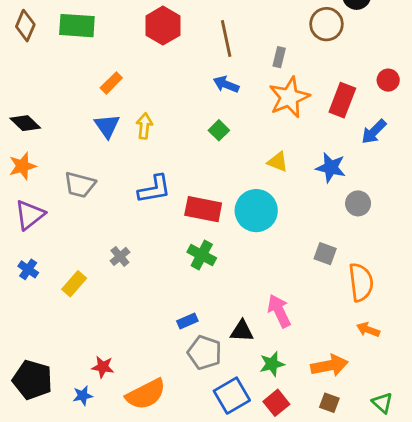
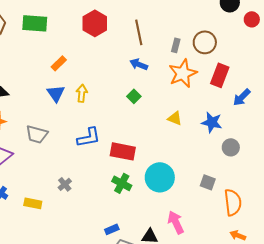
brown circle: (326, 24) -> (205, 42), moved
red circle: (388, 80) -> (252, 19), moved
cyan circle: (256, 211) -> (160, 177), moved
yellow rectangle: (74, 284) -> (33, 203), turned 60

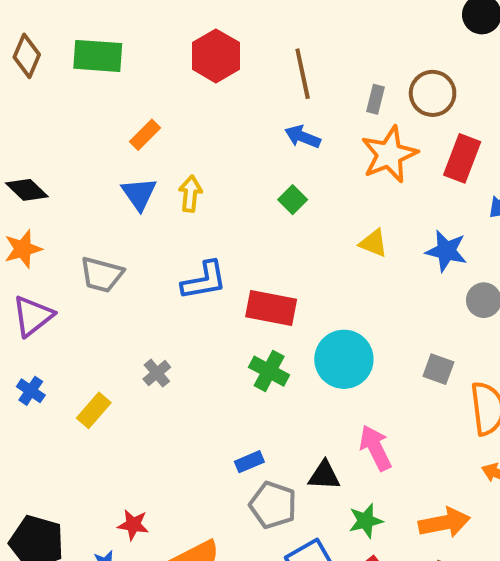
yellow rectangle: (33, 203) -> (94, 410), turned -60

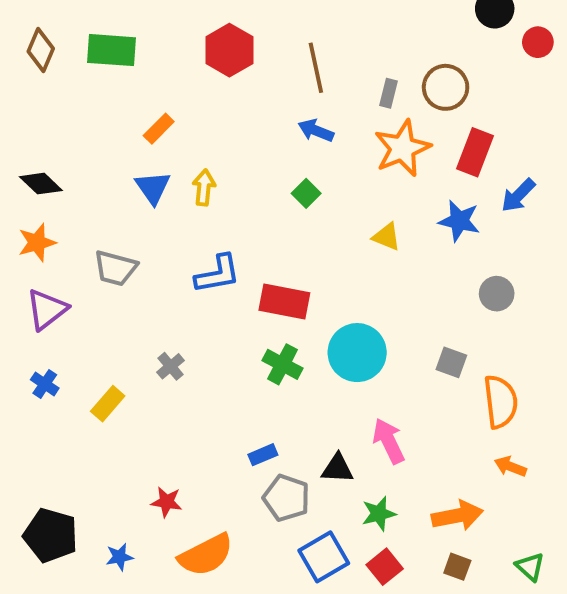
blue star: (446, 251) -> (459, 221), moved
red star: (133, 525) -> (167, 502), moved

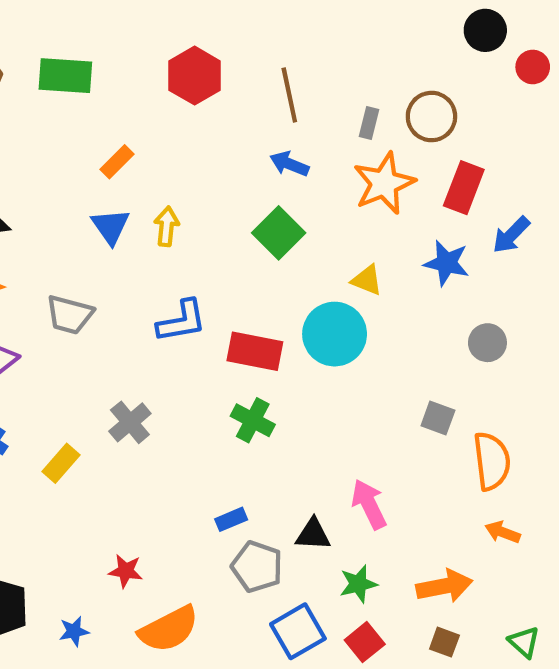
green square: (306, 193) -> (279, 233), size x1.6
cyan circle: (357, 353) -> (335, 334), moved
gray cross: (170, 366) -> (130, 422), size x1.4

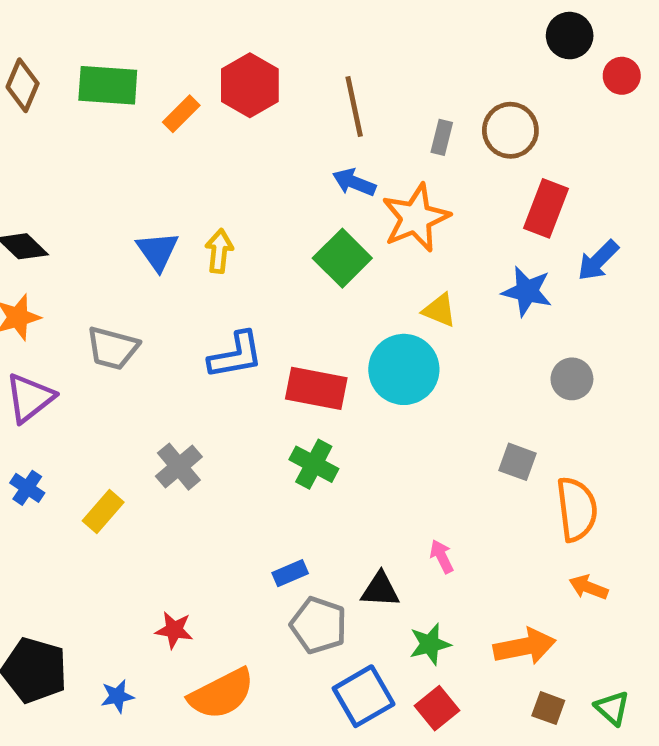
orange rectangle: (117, 162) -> (181, 114), moved
orange star: (384, 183) -> (416, 218), moved
pink arrow: (369, 504) -> (442, 557), size x0.6
brown square: (444, 642) -> (548, 708), moved

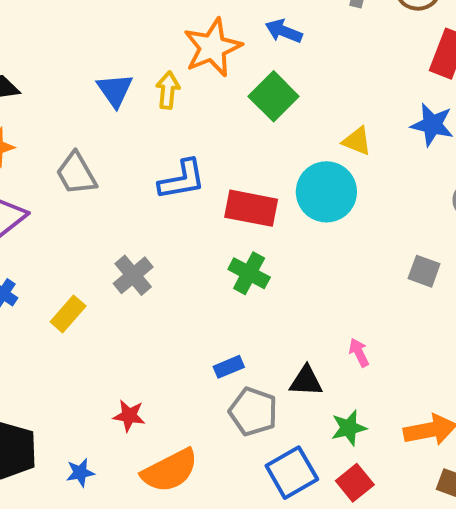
orange star: (416, 218) -> (212, 47), moved
gray trapezoid: (113, 348) -> (76, 174), turned 45

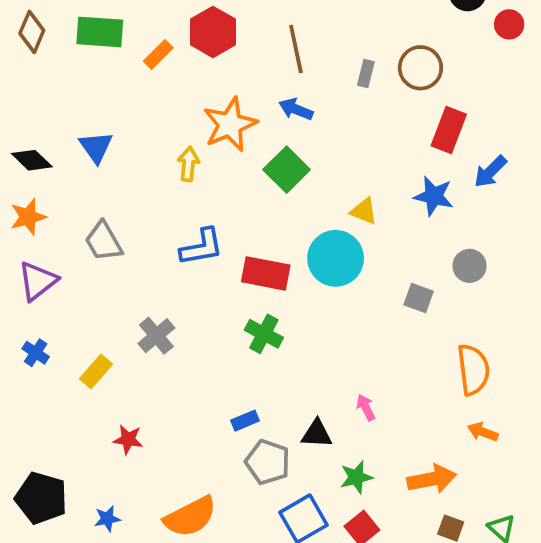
blue triangle: (115, 90) -> (96, 147), moved
gray square: (424, 271) -> (419, 298), moved
red star: (129, 416) -> (128, 439), moved

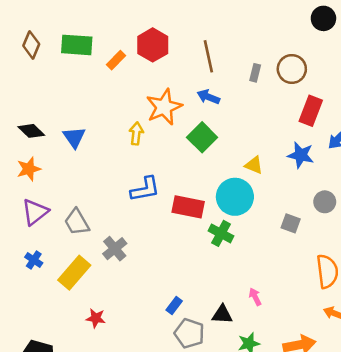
blue triangle: (96, 147) -> (74, 137), moved
gray trapezoid: (104, 241) -> (77, 222), moved
green cross: (264, 334) -> (221, 233), moved
yellow rectangle: (96, 372) -> (74, 273), size x1.5
blue rectangle: (245, 421) -> (174, 306), turned -30

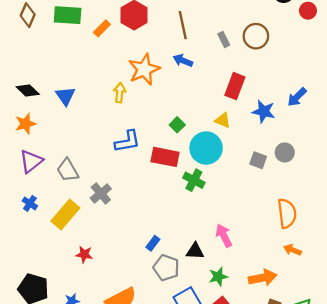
gray rectangle: (255, 73) -> (224, 39), turned -40
red rectangle: (311, 111) -> (235, 86), moved
green square: (202, 137) -> (177, 125), moved, size x0.6
gray square: (291, 223) -> (258, 160), moved
pink arrow: (255, 297) -> (224, 236), size x1.5

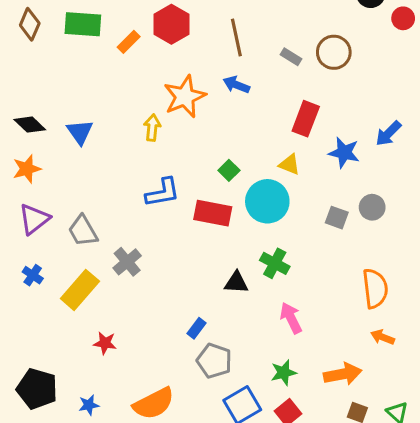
gray rectangle: (224, 39) -> (291, 57), turned -32
green cross: (194, 180) -> (275, 263), moved
black triangle: (195, 251) -> (236, 283), moved

